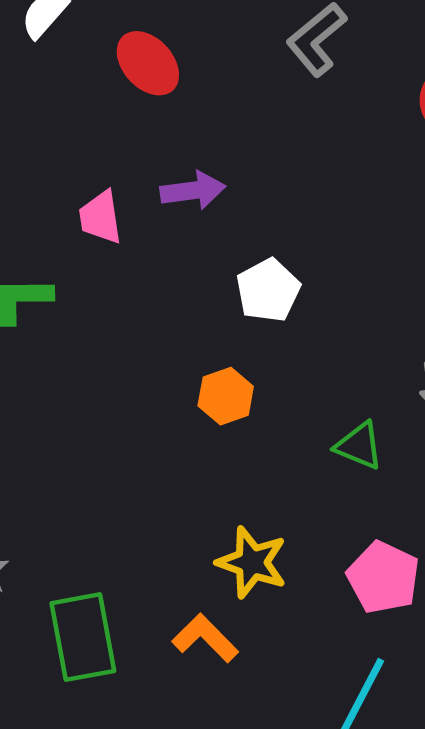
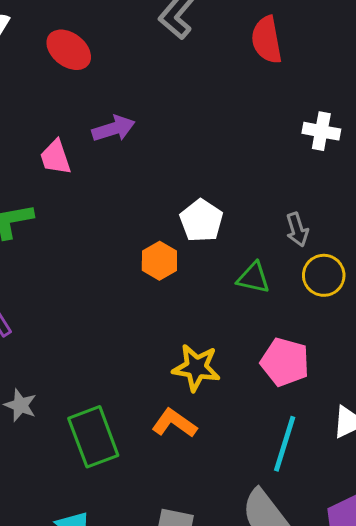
white pentagon: (268, 290) -> (201, 221), moved

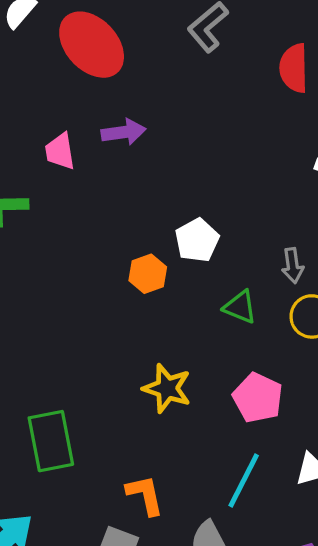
red ellipse: (69, 50) -> (92, 45), size x1.5
orange L-shape: (174, 423) -> (145, 495), moved, turned 33

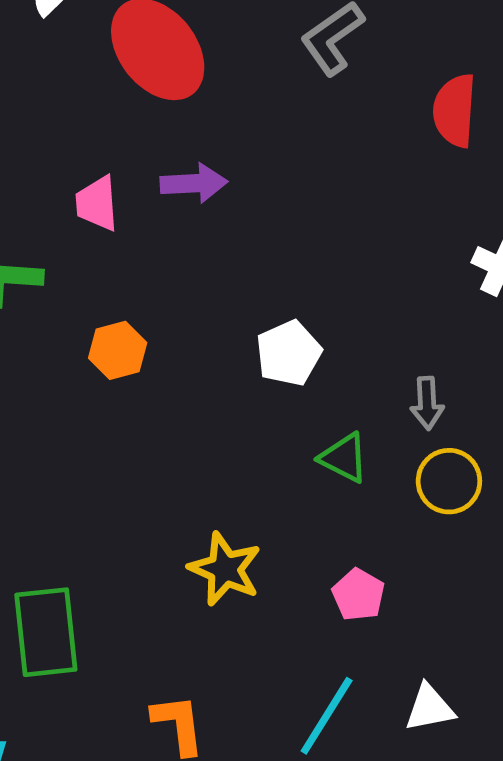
orange hexagon: (148, 274) -> (118, 350), moved
pink pentagon: (258, 398) -> (358, 595), size x0.7

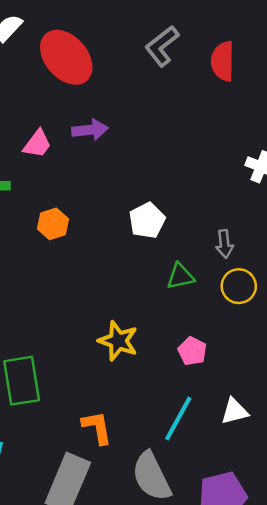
red semicircle: (455, 111) -> (223, 61), moved
pink trapezoid: (97, 204) -> (37, 144), turned -136
green triangle: (344, 458) -> (180, 276), turned -36

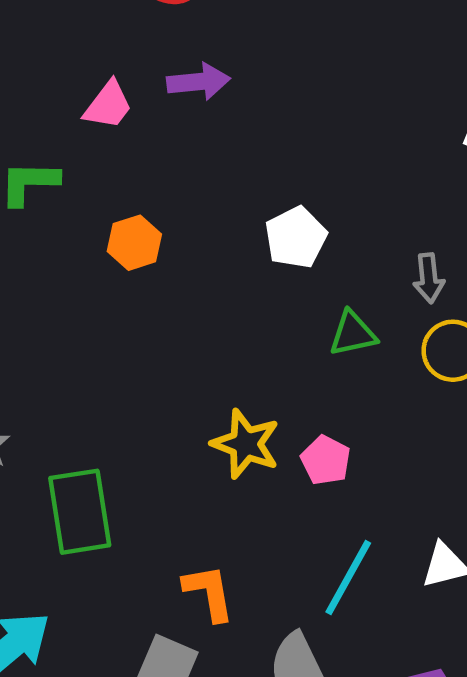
pink pentagon: (192, 351) -> (326, 460), moved

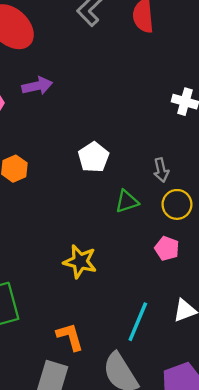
pink pentagon: (326, 460) -> (167, 248), moved

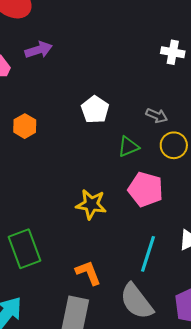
gray arrow: (161, 170) -> (157, 116), turned -50
pink pentagon: (167, 248) -> (146, 189), moved, size x1.6

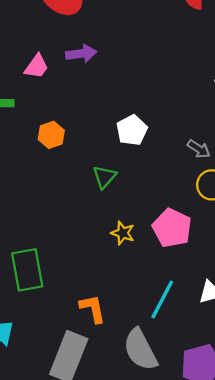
green triangle: (128, 147) -> (104, 177), moved, turned -35
yellow star: (91, 204) -> (123, 233), moved, size x0.7

